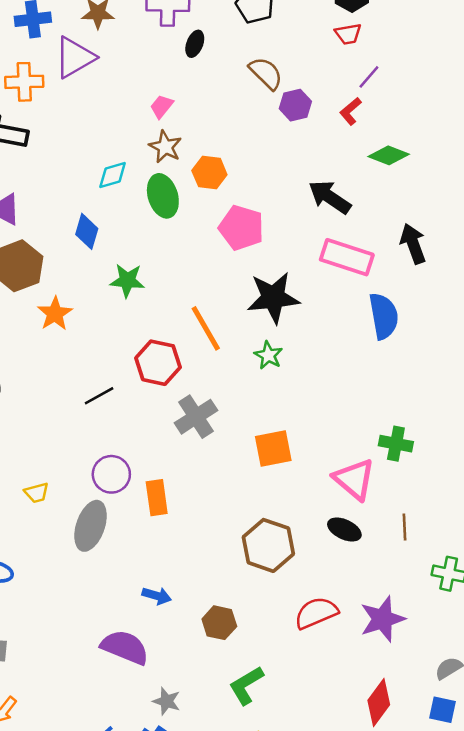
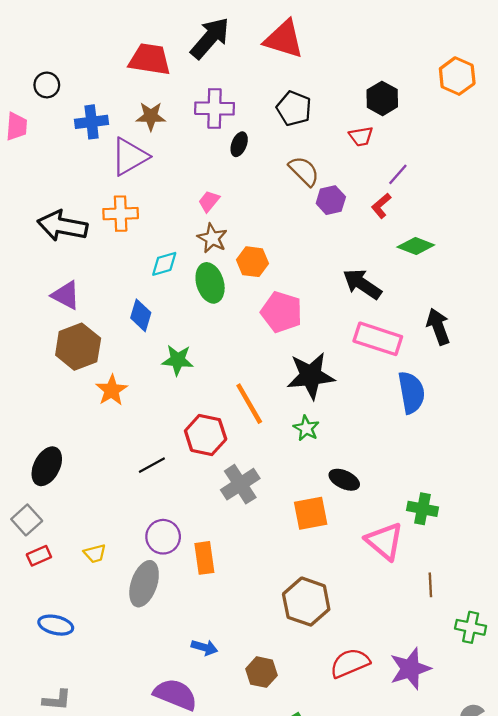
red trapezoid: (348, 34) -> (361, 136), moved
orange cross: (24, 82) -> (121, 214), moved
black ellipse: (344, 529) -> (344, 480), moved

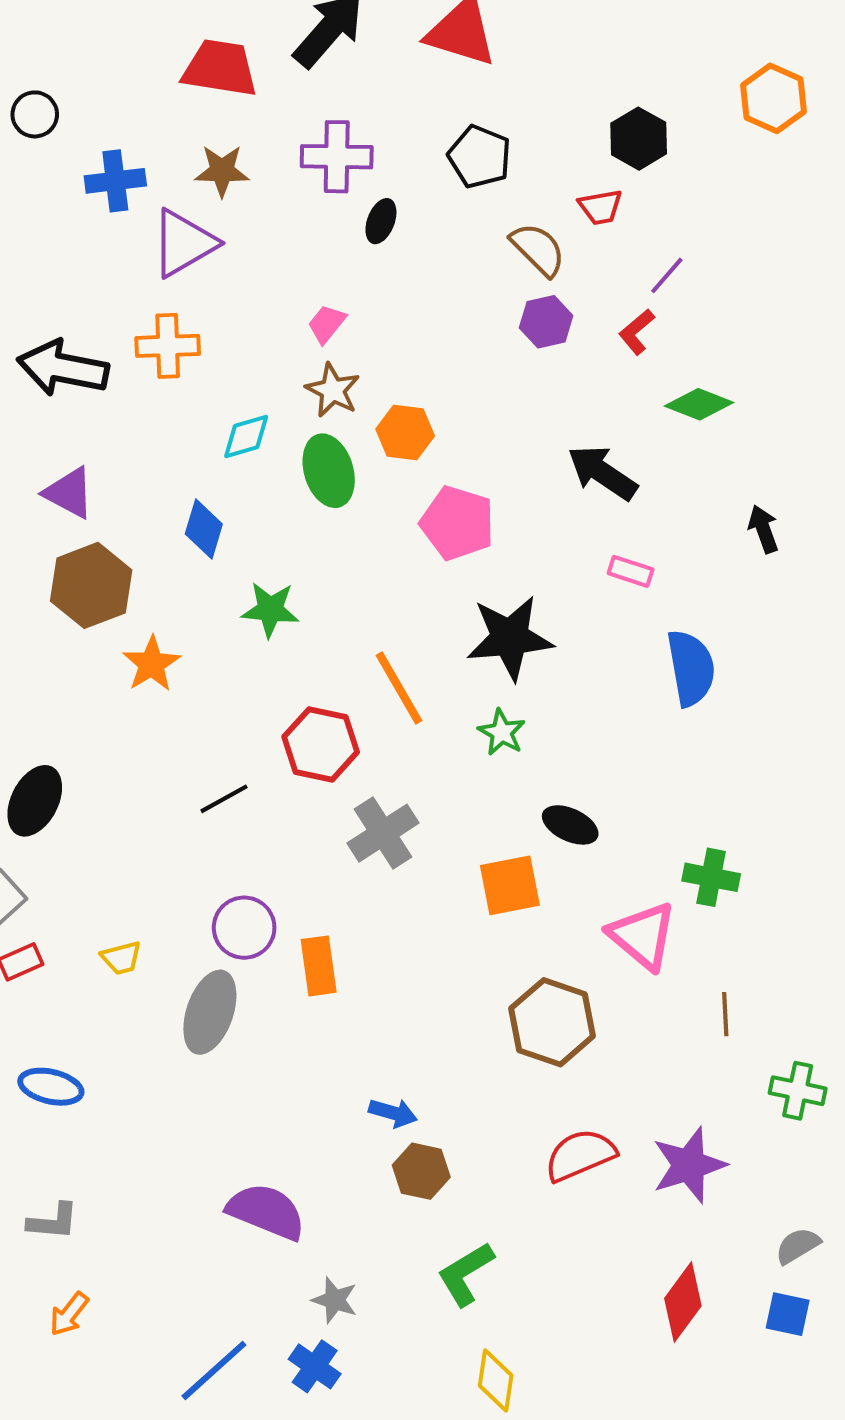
brown semicircle: (304, 171) -> (538, 249), moved
black arrow: (438, 327) -> (763, 529), moved, size x0.7
pink rectangle: (378, 339) -> (631, 571), size x0.5
brown hexagon: (306, 602) -> (552, 1022), moved
blue arrow: (204, 647) -> (393, 1113), moved

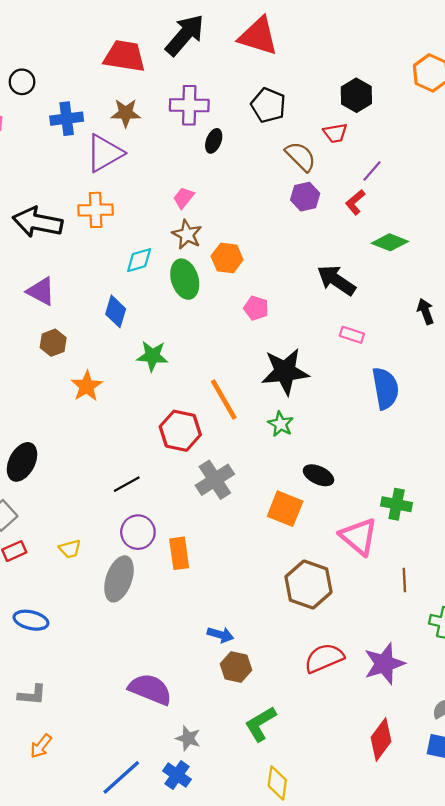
pink pentagon: (457, 523) -> (256, 308), size x0.6
brown hexagon: (91, 585) -> (53, 343), size x0.6
black line: (224, 799) -> (127, 484), moved
orange square: (510, 885) -> (285, 509), turned 33

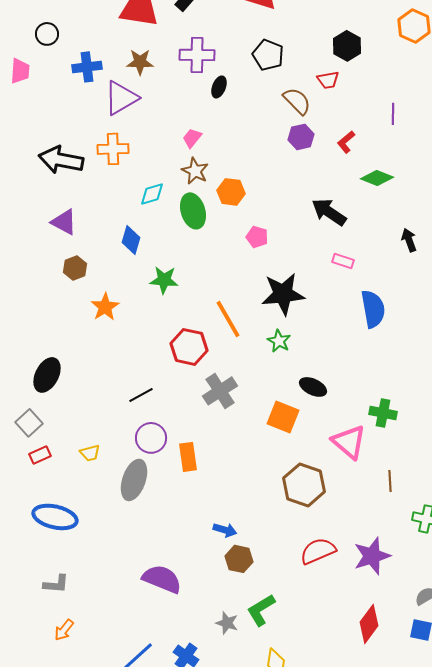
purple line: (372, 171) -> (393, 114), moved, turned -40
blue ellipse: (31, 620) -> (55, 517), size x1.4
gray star: (188, 738) -> (227, 623), moved

